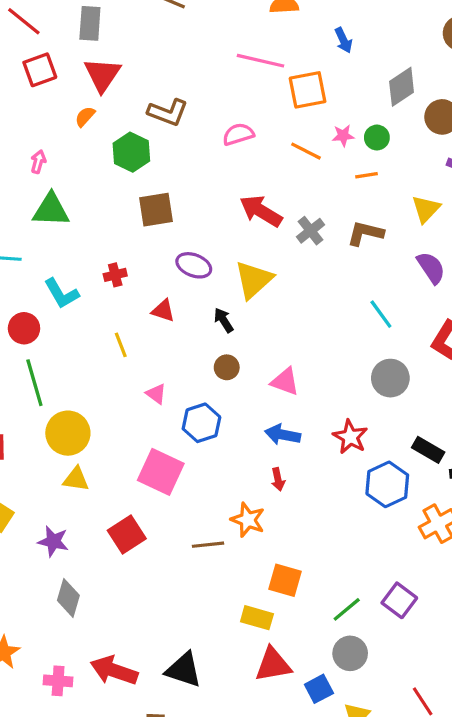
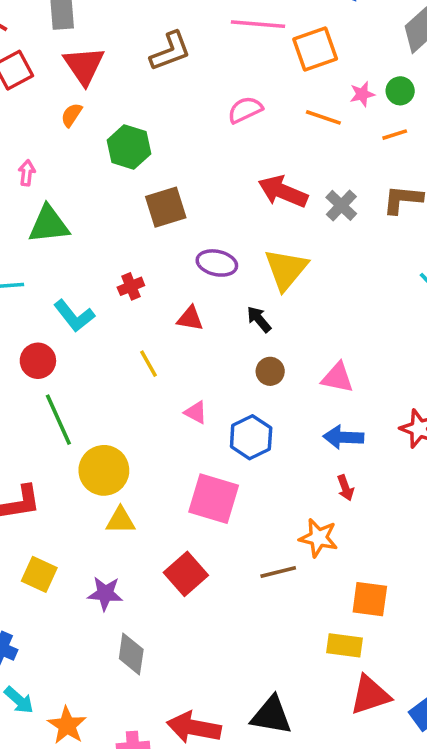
brown L-shape: (168, 112) -> (170, 51), moved, turned -33

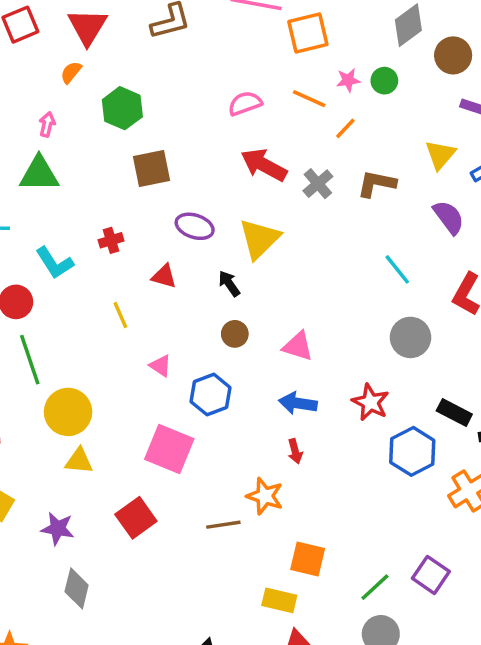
pink semicircle: (245, 110) -> (245, 103), moved
orange line: (395, 135) -> (345, 128), moved, turned -35
pink arrow: (27, 173) -> (47, 124), moved

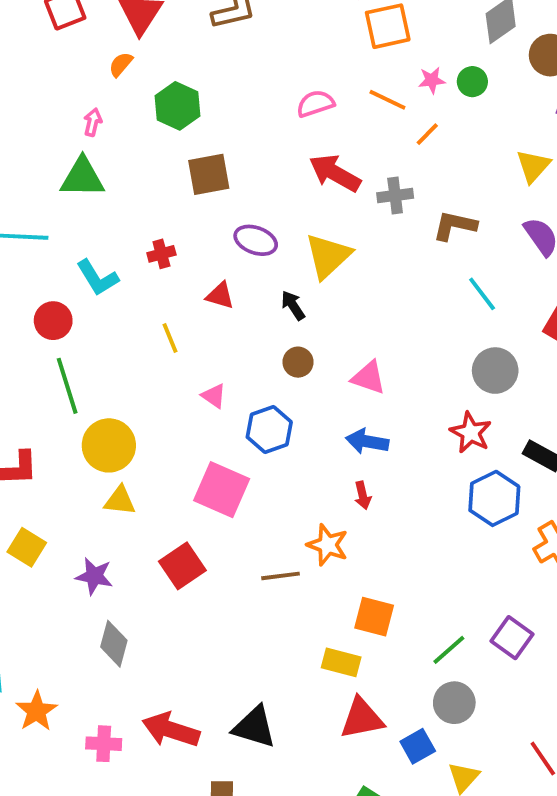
gray cross: (318, 184) -> (395, 196), turned 32
brown L-shape: (377, 184) -> (455, 226), moved
red star: (370, 402) -> (471, 433), moved

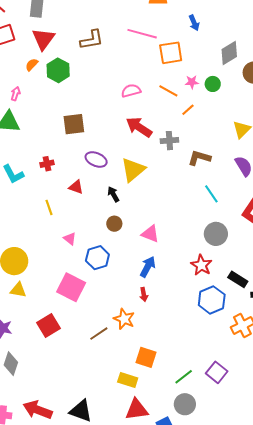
green hexagon: (177, 106) -> (58, 70), moved
blue arrow: (367, 441) -> (148, 267), turned 105
brown line: (280, 576) -> (99, 334), turned -30

